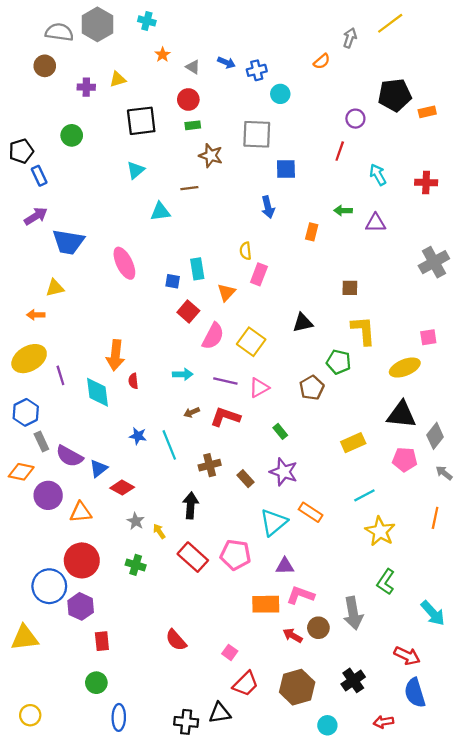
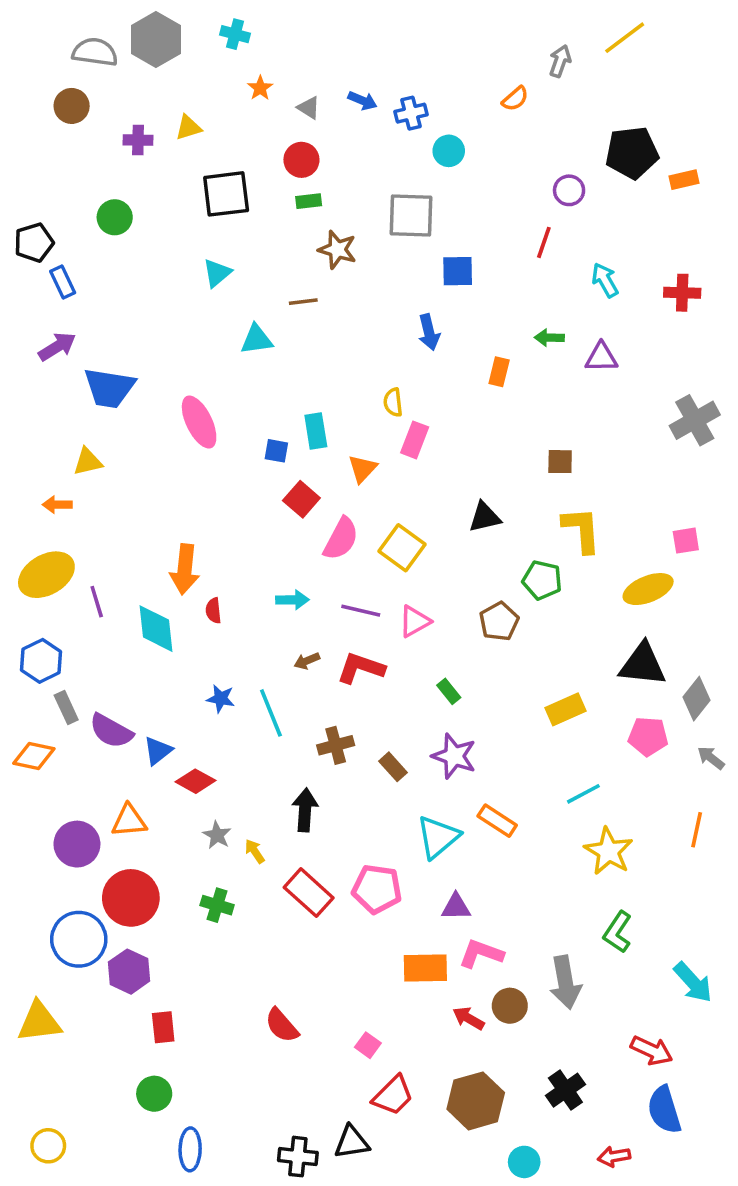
purple circle: (48, 495) -> (77, 844), moved

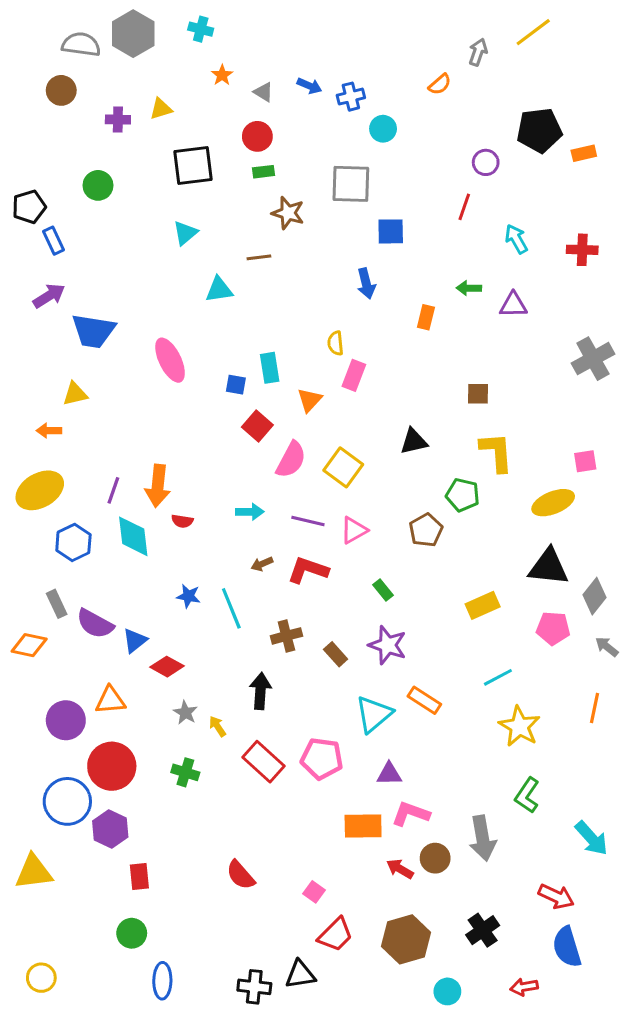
purple line: (97, 602) -> (113, 490), moved, turned 36
red semicircle: (213, 611) -> (182, 521), turned -75
blue hexagon: (41, 661) -> (73, 542), moved

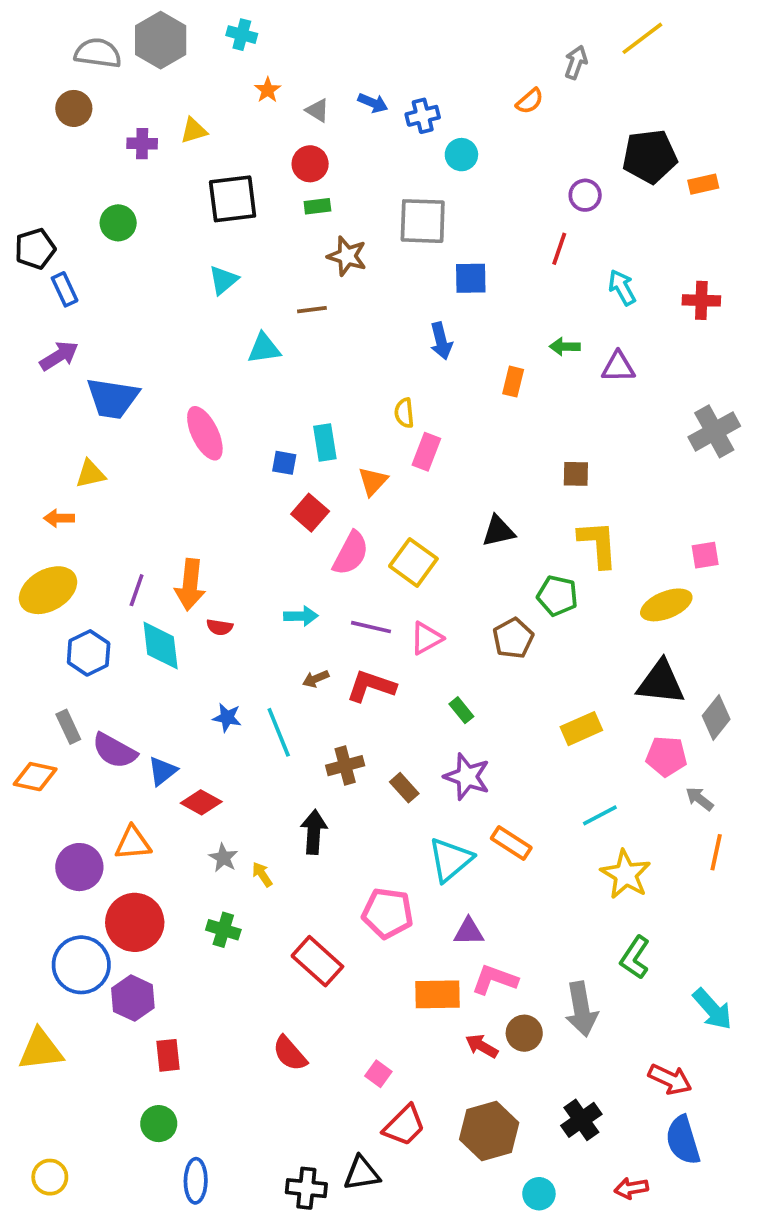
gray arrow: (607, 647) -> (700, 799), moved
red rectangle: (263, 762) -> (317, 961), moved

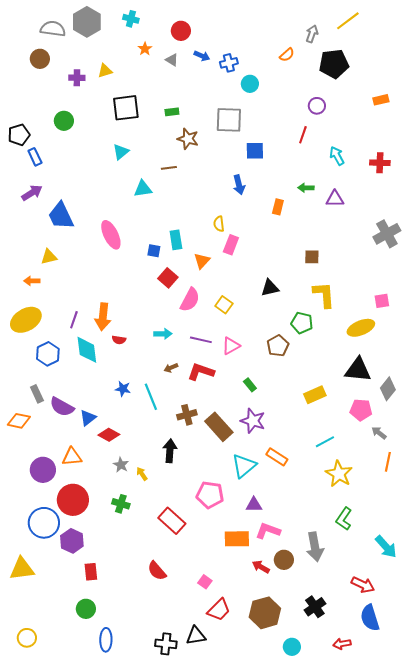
black pentagon: (650, 156) -> (334, 64), moved
red circle: (310, 164) -> (181, 31), moved
blue trapezoid: (113, 398) -> (61, 216), turned 56
yellow square: (413, 562) -> (224, 305), size x0.7
brown rectangle: (404, 788) -> (219, 427), size x1.8

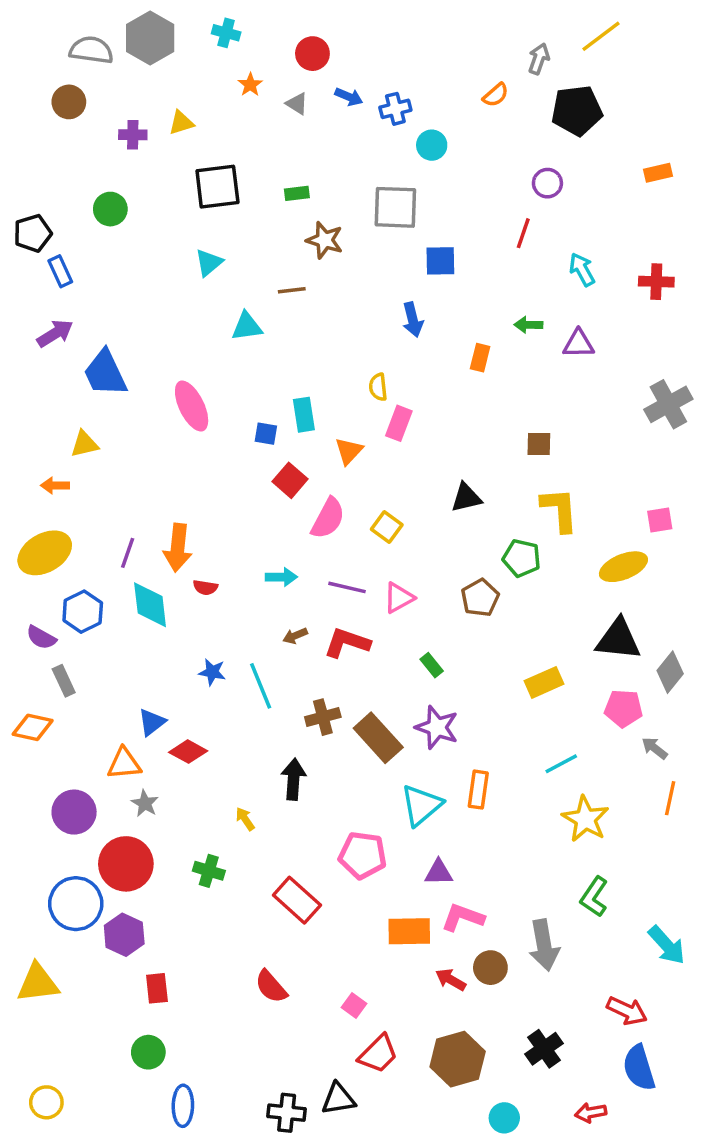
purple semicircle: (62, 407) -> (41, 638), moved, size x0.7
orange triangle: (72, 457) -> (124, 764), moved
orange rectangle: (277, 457) -> (478, 790), turned 65
gray star: (121, 465) -> (145, 803), moved

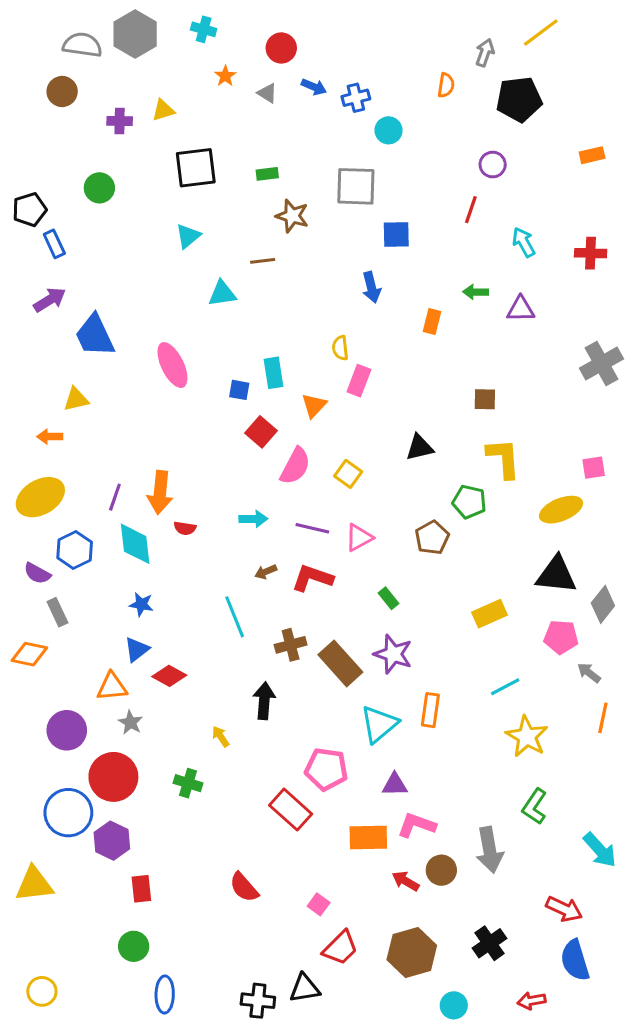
orange semicircle: (496, 95) -> (446, 85), turned -40
blue star: (212, 672) -> (141, 604), moved
red rectangle: (297, 900) -> (291, 810), moved

